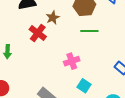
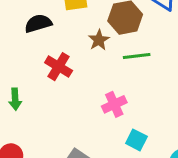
brown star: (53, 18) -> (99, 40), moved

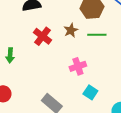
brown star: (99, 40) -> (71, 30), moved

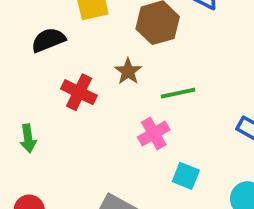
green line: (97, 35) -> (178, 93), moved

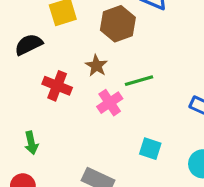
pink cross: (154, 134) -> (110, 103), moved
green arrow: (28, 138) -> (31, 143), moved

